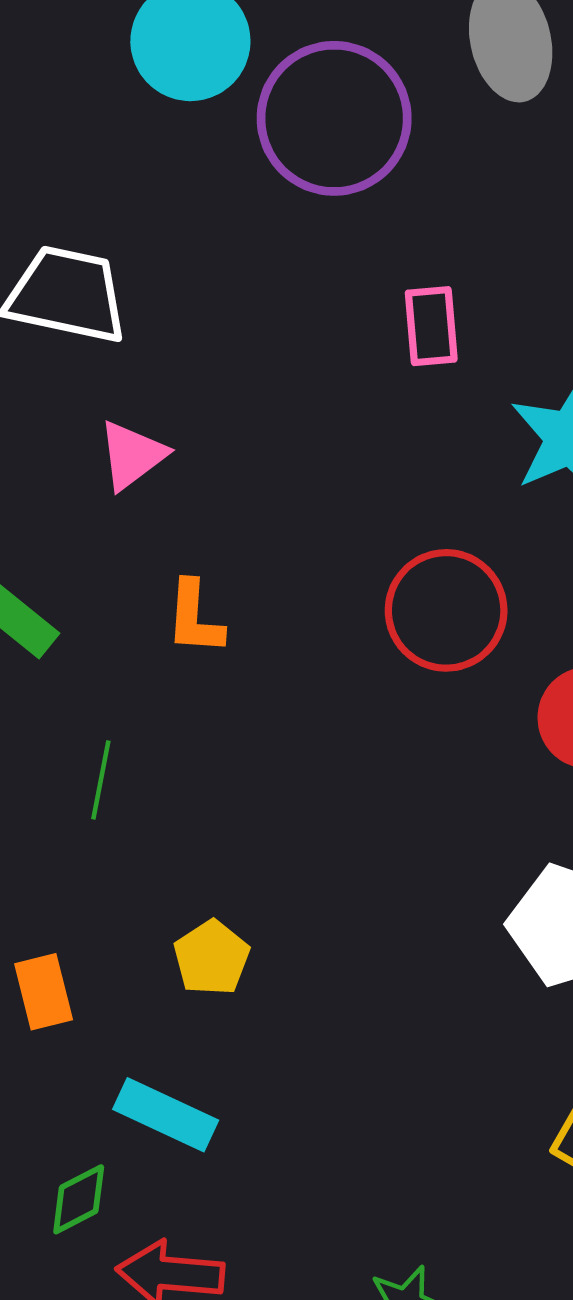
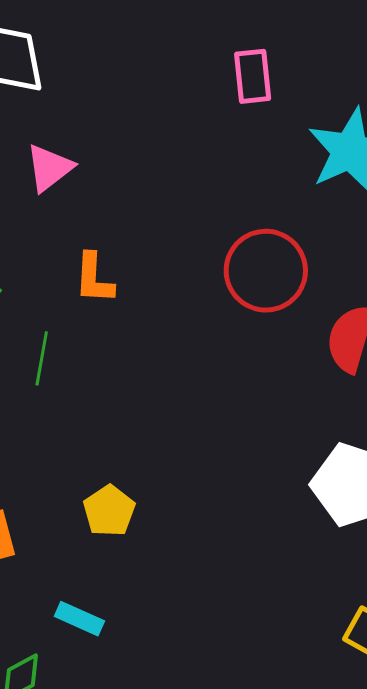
green line: (101, 780) -> (42, 358), moved
cyan rectangle: (166, 1115) -> (79, 619), size x0.7

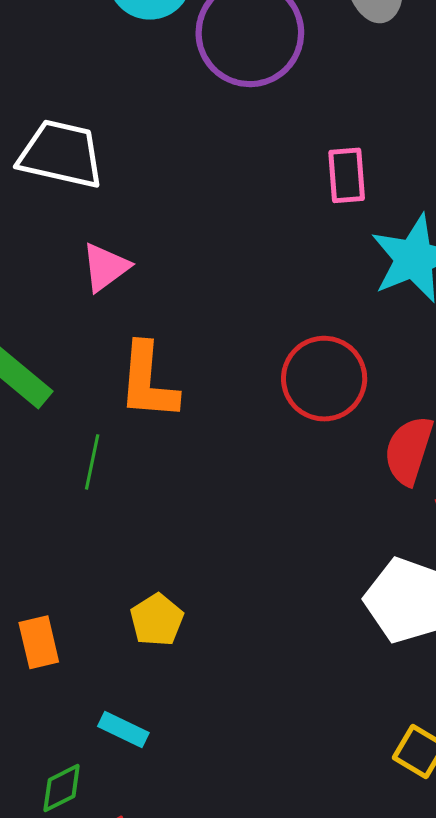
pink rectangle: (253, 76) -> (347, 175), moved
orange L-shape: (94, 278) -> (148, 382), size x1.5

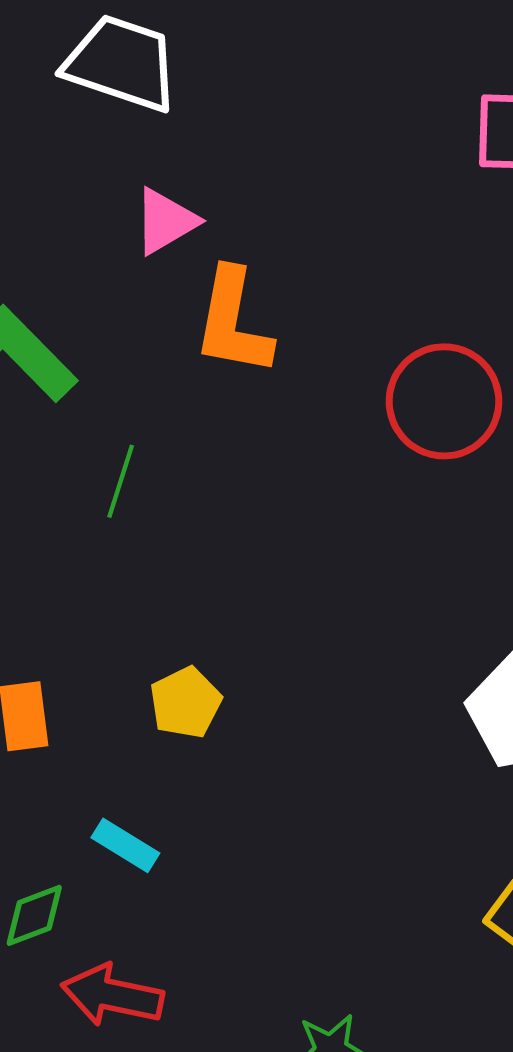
orange L-shape: (148, 382) -> (233, 322), moved

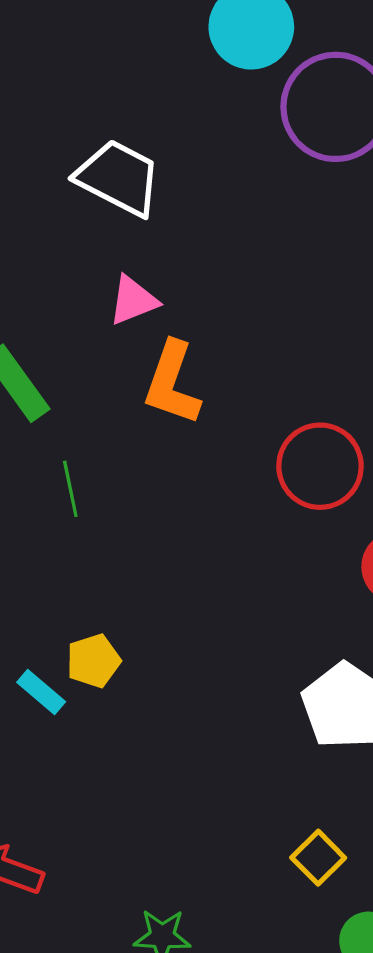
green line: (121, 481) -> (70, 489), turned -38
cyan rectangle: (125, 845) -> (41, 692), moved

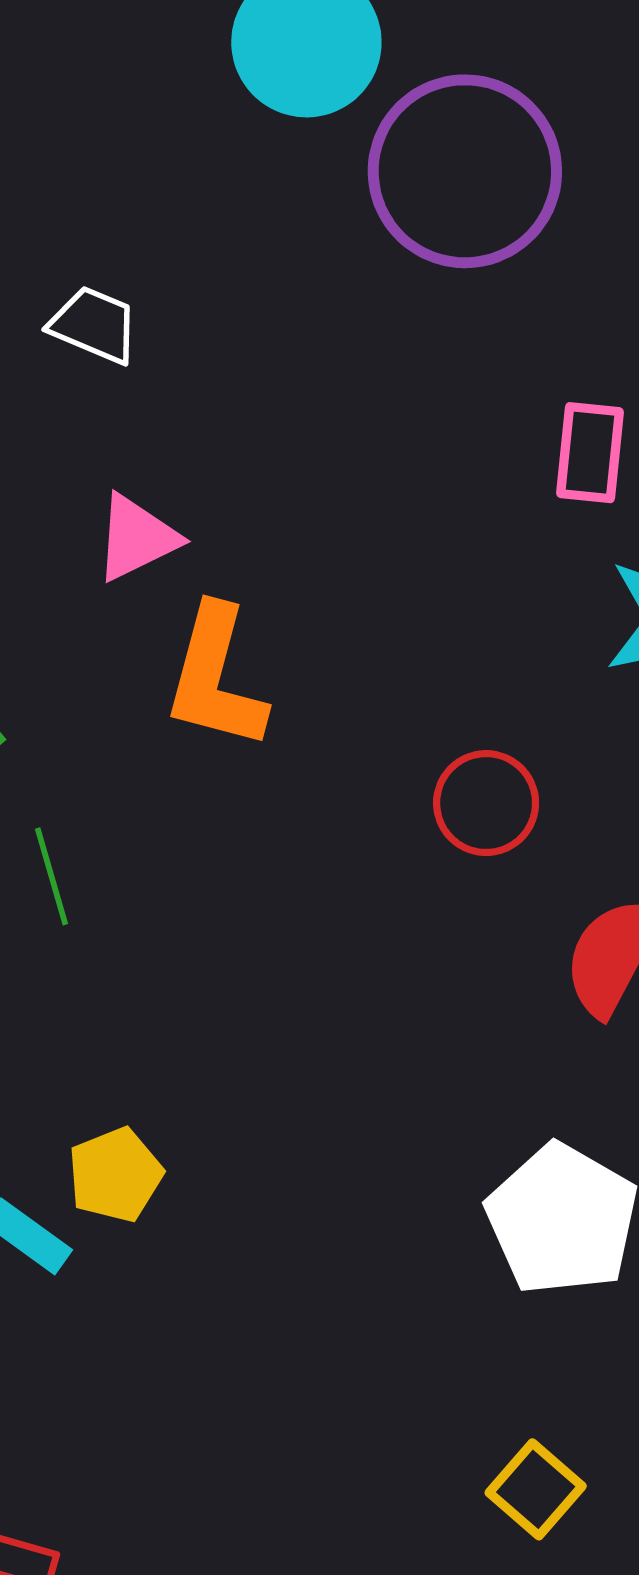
white trapezoid: (119, 178) -> (94, 325), size x0.6
red circle: (320, 466) -> (486, 803), size x0.7

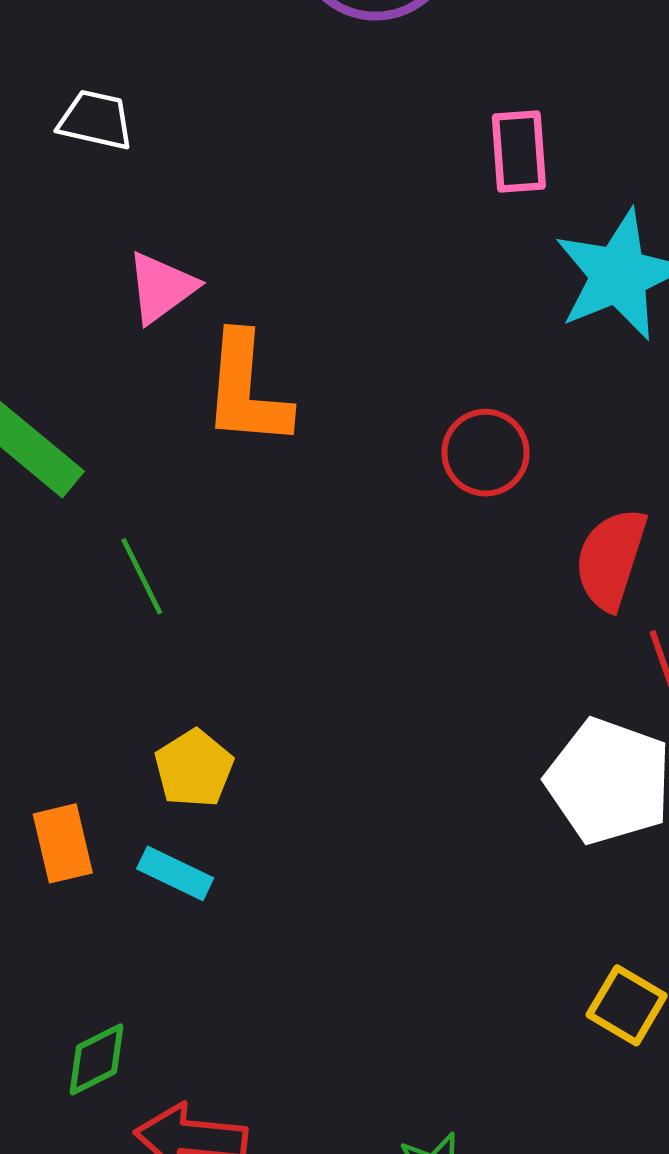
yellow pentagon: (115, 1175) -> (194, 768), moved

